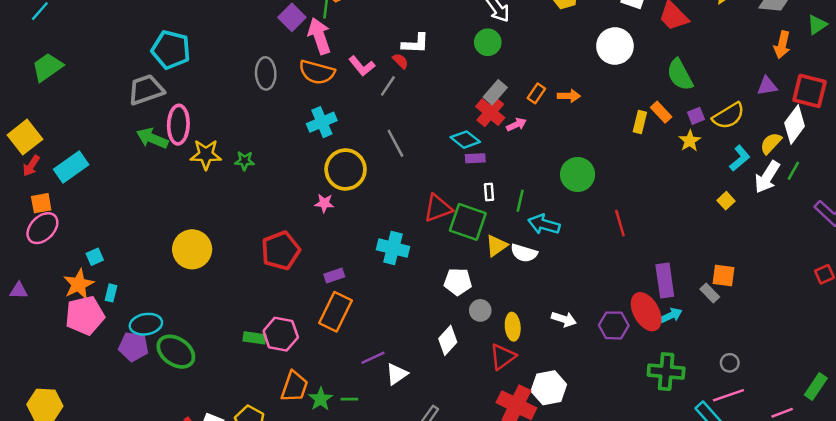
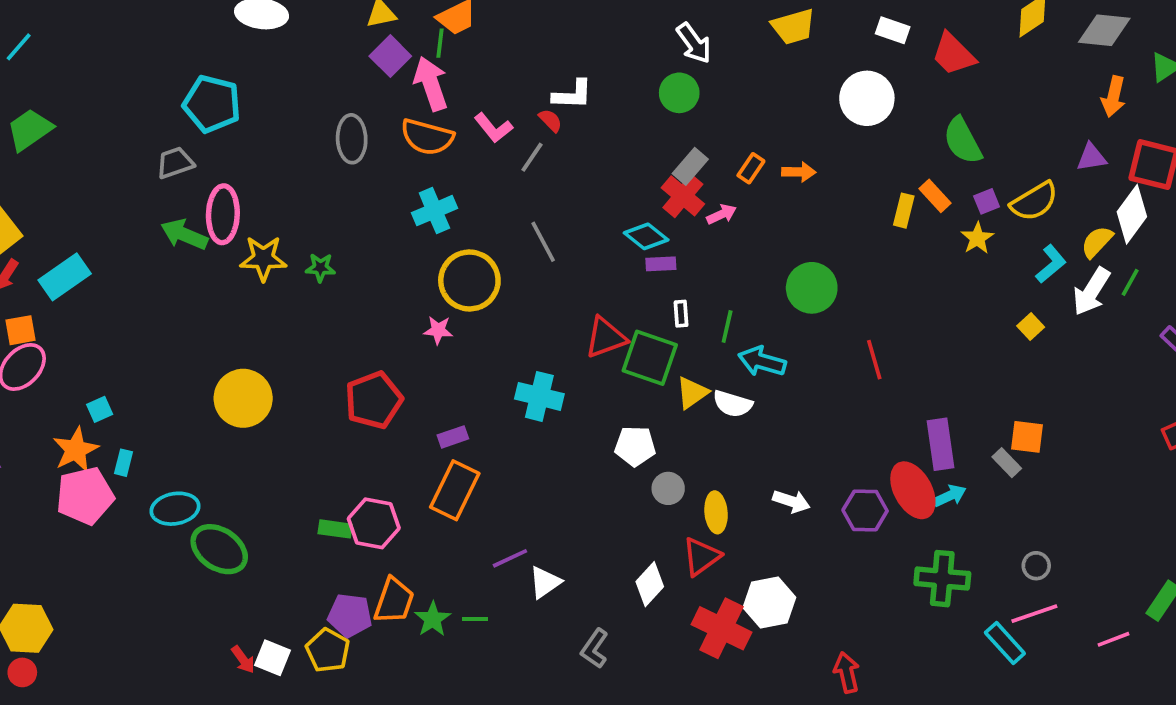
gray trapezoid: (146, 90) -> (175, 163), size x0.7
white diamond: (448, 340) -> (650, 584), moved
purple pentagon: (133, 347) -> (350, 615), moved

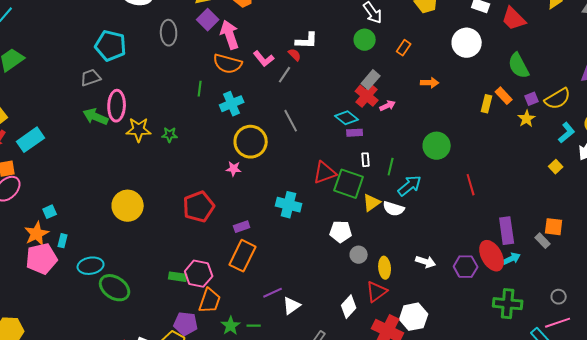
green line: (440, 43) -> (200, 89), moved
gray ellipse: (352, 139) -> (169, 33), moved
orange rectangle: (751, 168) -> (404, 48), moved
cyan arrow: (762, 361) -> (410, 186), turned 125
orange trapezoid: (394, 601) -> (210, 301), moved

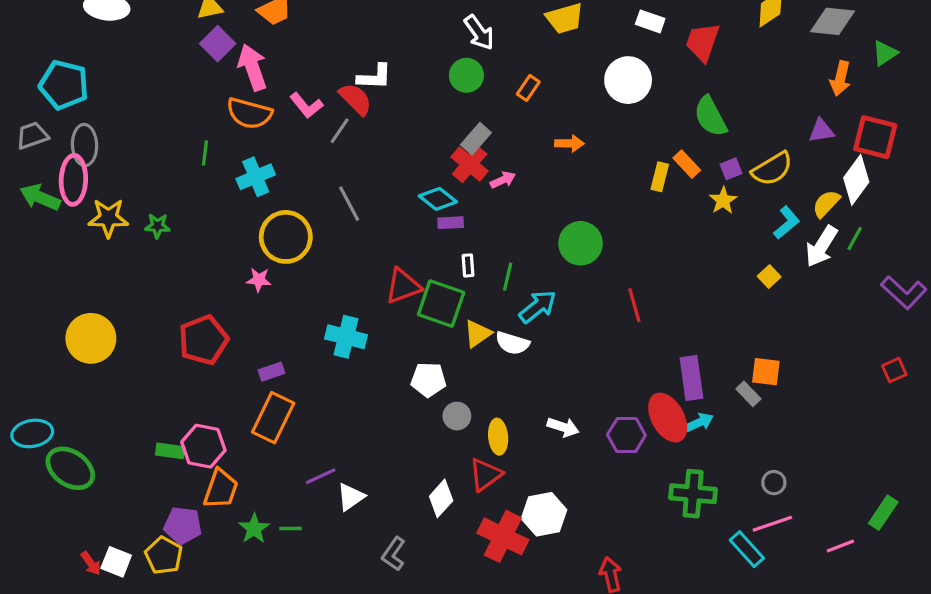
red trapezoid: (514, 19) -> (703, 42), turned 64
gray ellipse: (169, 33) -> (85, 145), moved
red semicircle: (295, 55) -> (355, 99), size x1.6

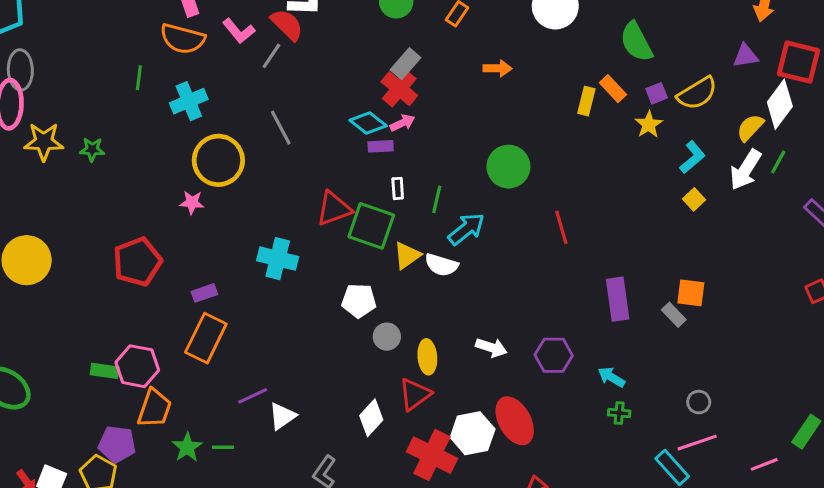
pink arrow: (503, 180) -> (402, 123), moved
cyan L-shape: (787, 223) -> (692, 157), moved
red ellipse: (668, 418) -> (515, 421), moved
cyan arrow: (699, 422) -> (611, 377), moved, turned -124
green cross: (693, 494) -> (619, 413), size x0.5

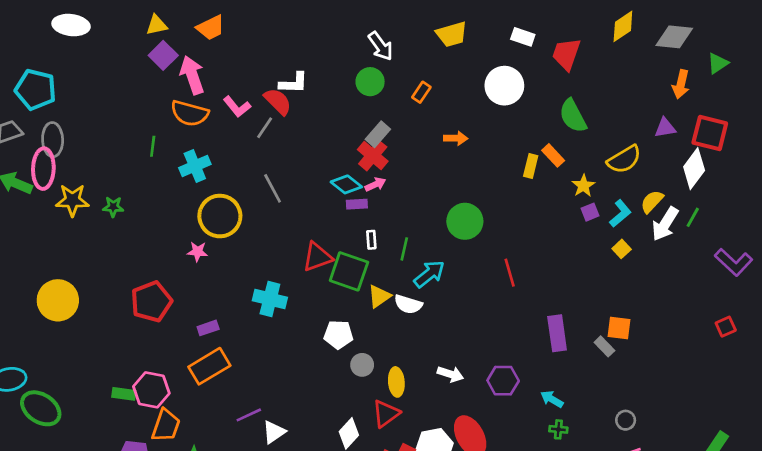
purple square: (657, 93) -> (590, 212), moved
yellow semicircle: (750, 128) -> (652, 202), moved
orange rectangle: (206, 338) -> (209, 366), turned 33

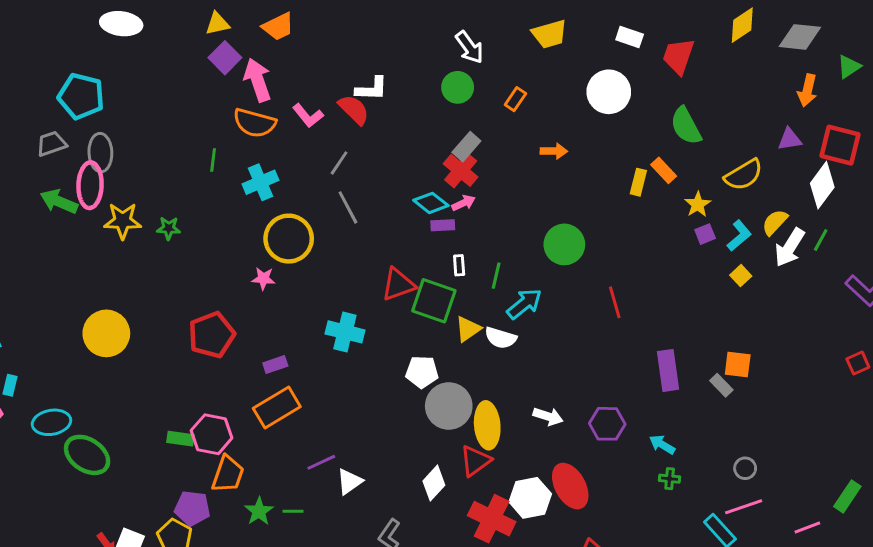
gray line: (265, 128) -> (339, 163), moved
gray circle: (362, 365) -> (449, 406), size x1.8
yellow ellipse: (396, 382) -> (487, 425), size x1.4

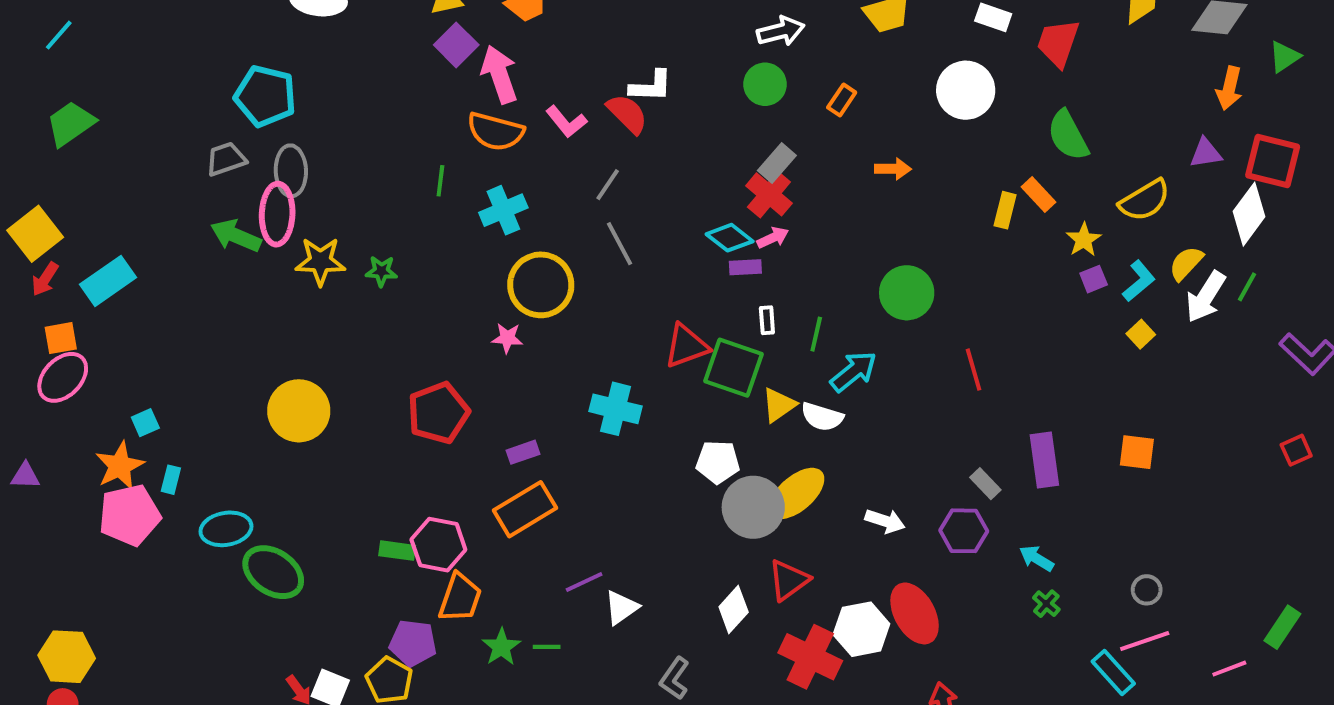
white arrow: (469, 47) -> (781, 31), turned -68
gray rectangle: (721, 385) -> (985, 484), moved
yellow ellipse: (487, 425) -> (796, 493), moved, turned 54
green cross: (670, 479) -> (1046, 604), turned 36

